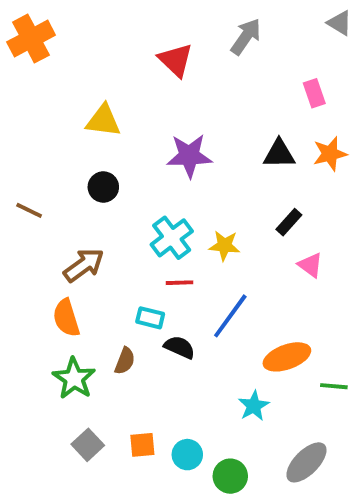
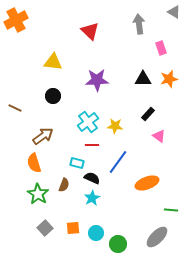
gray arrow: (246, 37) -> (139, 24), moved, turned -42
green line: (334, 386) -> (171, 210), moved
cyan star: (254, 406) -> (92, 198), moved

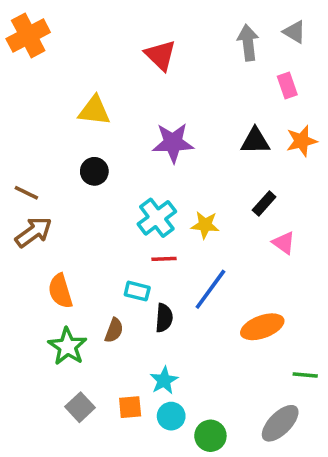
gray triangle: (174, 12) -> (294, 32), moved
brown arrow: (43, 136) -> (34, 232), moved
black semicircle: (92, 178) -> (164, 318), turned 70
cyan star: (92, 198) -> (164, 380), moved

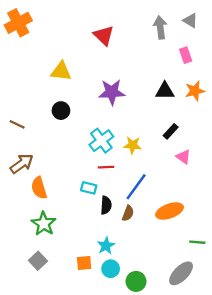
brown arrow: (34, 232) -> (22, 164), moved
brown semicircle: (114, 330) -> (128, 213), moved
gray square: (80, 407) -> (38, 261), moved

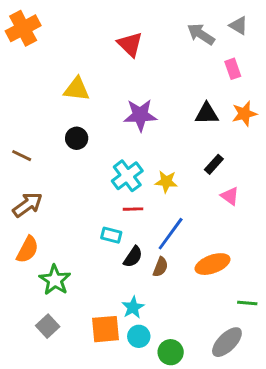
gray arrow: (160, 27) -> (201, 34), turned -50
orange semicircle: (39, 188) -> (27, 250), moved, turned -135
black semicircle: (106, 205) -> (133, 257), turned 30
orange square: (84, 263) -> (106, 329), size x1.5

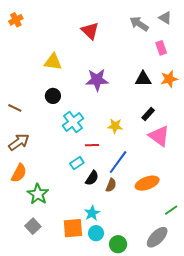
orange cross: (23, 28) -> (16, 20), size x0.6
cyan cross: (127, 176) -> (73, 122), moved
pink triangle: (230, 196) -> (159, 136), size x1.6
cyan rectangle: (111, 235) -> (77, 163), turned -48
green line: (247, 303) -> (171, 210), turned -40

